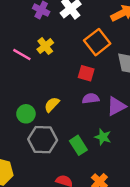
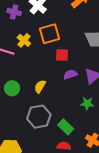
orange square: (97, 42) -> (50, 34), moved, turned 35
green circle: (26, 114) -> (12, 88), moved
green rectangle: (78, 145) -> (66, 127), moved

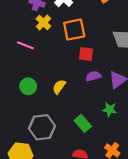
yellow cross: (24, 40) -> (43, 22), moved
gray hexagon: (39, 117) -> (42, 127), moved
green rectangle: (66, 127) -> (83, 123), moved

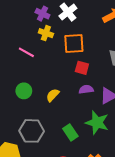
yellow cross: (43, 22) -> (46, 33), turned -32
green star: (109, 109) -> (97, 123), size x1.6

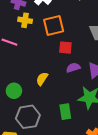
green circle: (24, 91) -> (14, 91), moved
green rectangle: (70, 132) -> (65, 112), turned 35

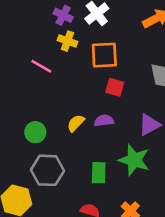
purple semicircle: (73, 68) -> (104, 121), moved

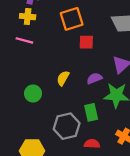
yellow cross: (68, 41) -> (28, 17), moved
purple semicircle: (104, 121) -> (94, 78), moved
gray hexagon: (47, 170) -> (67, 126), moved

